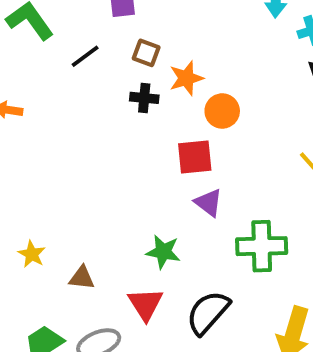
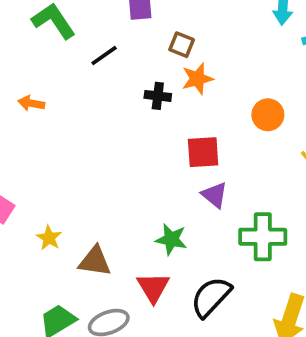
brown square: (146, 53) -> (182, 45), moved
orange circle: (222, 111) -> (268, 115), moved
brown triangle: (82, 278) -> (95, 261), size x1.4

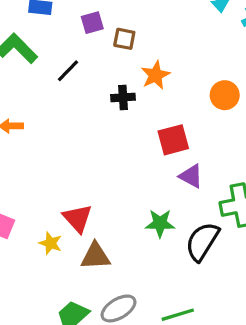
brown square: (182, 45) -> (124, 39), moved
red triangle: (153, 287) -> (78, 218), moved
black semicircle: (211, 297) -> (202, 242), moved

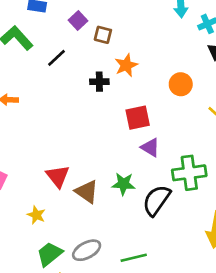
purple square: (92, 23) -> (78, 21), turned -30
yellow star: (50, 243) -> (36, 215), moved
brown triangle: (95, 256) -> (87, 192), moved, turned 35

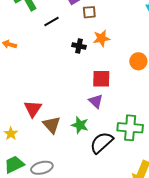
brown square: (103, 35) -> (89, 12), turned -32
purple triangle: (150, 147) -> (96, 101), moved

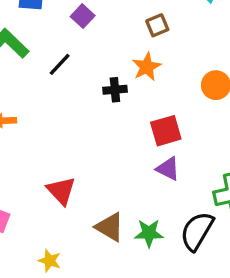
brown square: (89, 12) -> (157, 25), moved
red triangle: (33, 109) -> (61, 191), moved
green star: (80, 125) -> (149, 233), moved

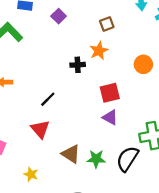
black line: (60, 64) -> (48, 99), moved

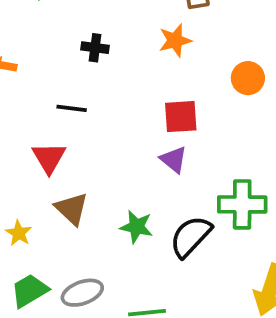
black cross: (78, 65) -> (95, 48), moved
black line: (48, 99) -> (72, 108), turned 42
brown triangle: (71, 154) -> (72, 209), moved

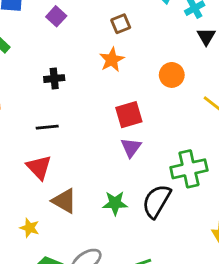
purple triangle: (174, 160) -> (131, 147), turned 40

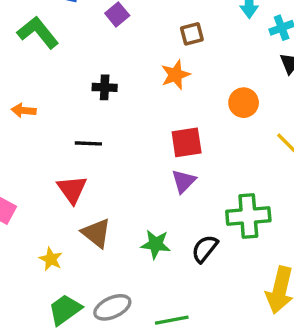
black semicircle: (156, 201) -> (205, 249), size x0.7

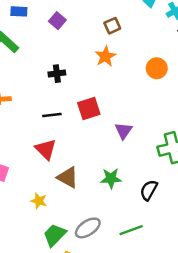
red square: (187, 142) -> (89, 108), moved
black semicircle: (205, 249) -> (149, 190), moved

